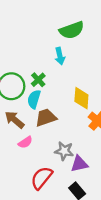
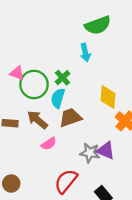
purple triangle: (79, 164) -> (106, 150), moved, turned 36

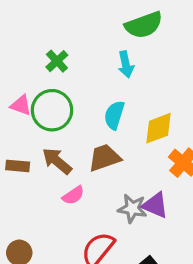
pink triangle: (17, 73) -> (21, 105), moved
green cross: (62, 78) -> (57, 61), moved
yellow diamond: (108, 97) -> (159, 128), turned 65
cyan semicircle: (58, 98) -> (114, 115), moved

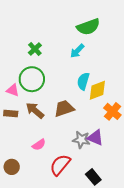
cyan arrow: (126, 64) -> (77, 51), turned 56
pink triangle: (21, 105) -> (13, 90), moved
cyan semicircle: (114, 115) -> (83, 81), moved
pink semicircle: (73, 195) -> (39, 145), moved

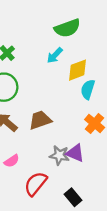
cyan semicircle: (83, 81) -> (88, 89), moved
yellow diamond: (97, 90) -> (78, 70), moved

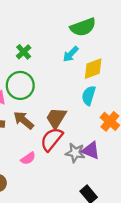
cyan semicircle: (88, 89) -> (89, 96), moved
brown trapezoid: (40, 120) -> (56, 118), turned -40
red semicircle: (36, 184) -> (52, 139), moved

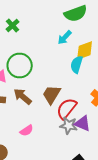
green cross: (24, 52) -> (13, 26), moved
cyan semicircle: (89, 96) -> (77, 64), moved
red semicircle: (52, 139) -> (67, 108), moved

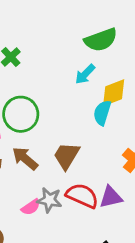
red semicircle: (67, 108) -> (82, 196), moved, turned 75
purple triangle: (83, 124) -> (111, 197), turned -36
gray star: (69, 126) -> (49, 200), moved

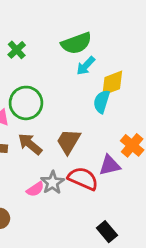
green semicircle: (101, 40) -> (76, 43), moved
purple triangle: (111, 197) -> (110, 165), moved
gray star: (49, 200) -> (53, 183), turned 30

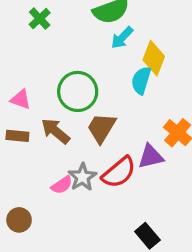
yellow diamond: (112, 83) -> (154, 58), turned -48
green circle: (26, 103) -> (78, 91), moved
red semicircle: (83, 179) -> (119, 172), turned 116

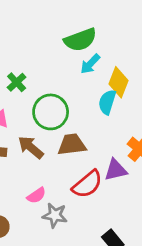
green cross: (40, 19) -> (17, 82), moved
brown trapezoid: (101, 128) -> (72, 145), turned 52
gray star: (82, 177) -> (55, 215), moved, turned -30

